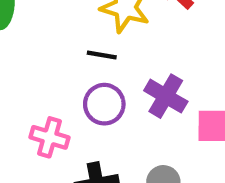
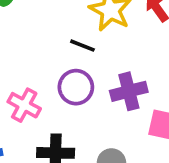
purple cross: (166, 96) -> (129, 91), turned 33

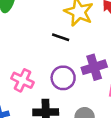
purple circle: (76, 87) -> (63, 78), moved

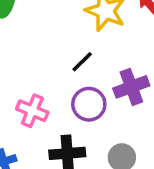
black line: (61, 37) -> (82, 62), moved, turned -60

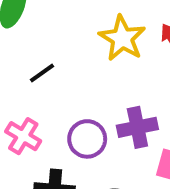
black line: (82, 62) -> (42, 73), moved

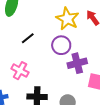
purple circle: (87, 139) -> (61, 45), moved

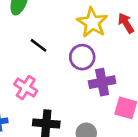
black line: (28, 38) -> (39, 45), turned 72

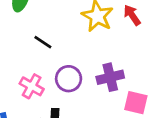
purple circle: (82, 57) -> (69, 79), moved

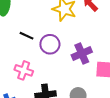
purple circle: (69, 79) -> (50, 44), moved

